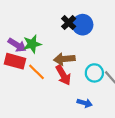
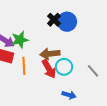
orange line: (36, 72) -> (24, 66), turned 42
cyan circle: (94, 73) -> (64, 67), moved

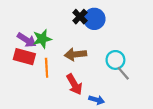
cyan circle: (64, 67) -> (115, 60), moved
red arrow: (49, 69) -> (74, 84), moved

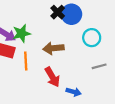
cyan circle: (115, 60) -> (92, 38), moved
gray line: (123, 73) -> (99, 66), turned -64

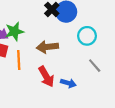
gray line: (99, 66) -> (95, 66), turned 64
blue arrow: (74, 92) -> (68, 83), moved

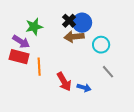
green star: (14, 31) -> (34, 27), moved
brown arrow: (47, 47) -> (74, 37), moved

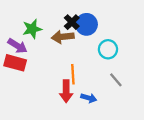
brown arrow: (74, 37) -> (63, 37), moved
orange line: (39, 67) -> (73, 74), moved
red arrow: (64, 82) -> (66, 91), turned 30

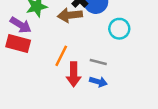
orange line: (73, 74) -> (61, 56), moved, turned 30
gray line: (116, 80) -> (98, 62), moved, turned -35

